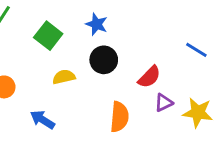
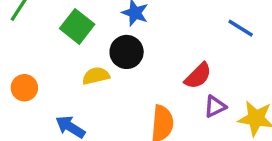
blue line: (196, 50) -> (241, 28), moved
black circle: (104, 60) -> (127, 52), moved

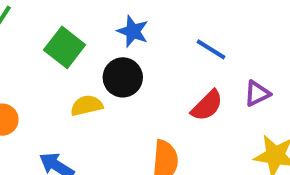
blue line: (241, 28) -> (211, 49), moved
purple triangle: (215, 106) -> (257, 93), moved

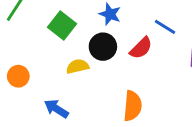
red semicircle: (207, 106) -> (141, 48), moved

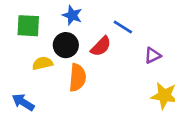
green square: (62, 25) -> (28, 26), turned -35
orange semicircle: (133, 106) -> (77, 78), moved

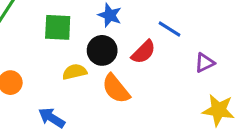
orange semicircle: (77, 78) -> (116, 89), turned 136

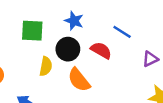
red semicircle: (143, 52) -> (101, 50), turned -105
yellow semicircle: (75, 72) -> (46, 66), turned 114

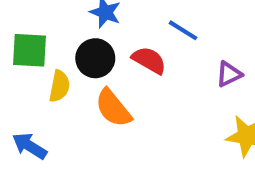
green square: (32, 31) -> (30, 50), moved

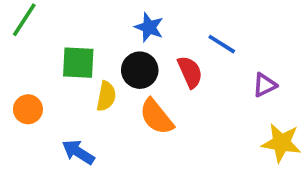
red semicircle: (149, 60) -> (190, 72), turned 36

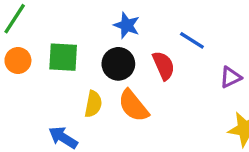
yellow semicircle: (106, 96) -> (93, 104), moved
orange circle: (28, 109) -> (18, 61), moved

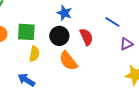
blue line: (192, 40) -> (112, 22), moved
yellow semicircle: (93, 104) -> (34, 54), moved

